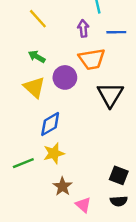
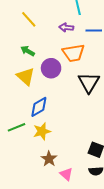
purple arrow: (83, 29) -> (66, 27), turned -80
green line: (23, 163) -> (16, 127), moved

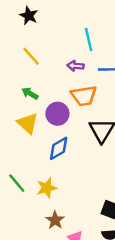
blue diamond: (39, 107) -> (59, 148), moved
green line: (16, 127) -> (17, 183), turned 72

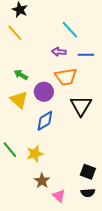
cyan line: (89, 39) -> (70, 30), turned -30
yellow line: (31, 56) -> (15, 33), moved

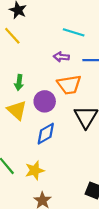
cyan line: (70, 30) -> (74, 32), turned -30
green arrow: (21, 75) -> (19, 82), turned -112

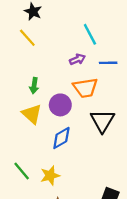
cyan line: (74, 32) -> (90, 34), turned 45
purple arrow: (61, 57) -> (77, 59), turned 152

